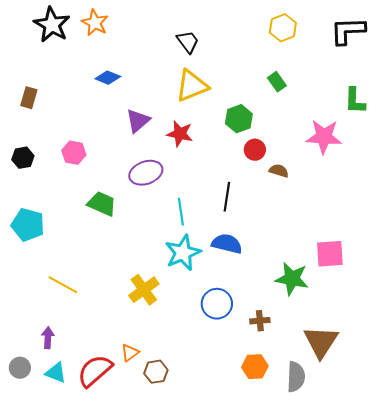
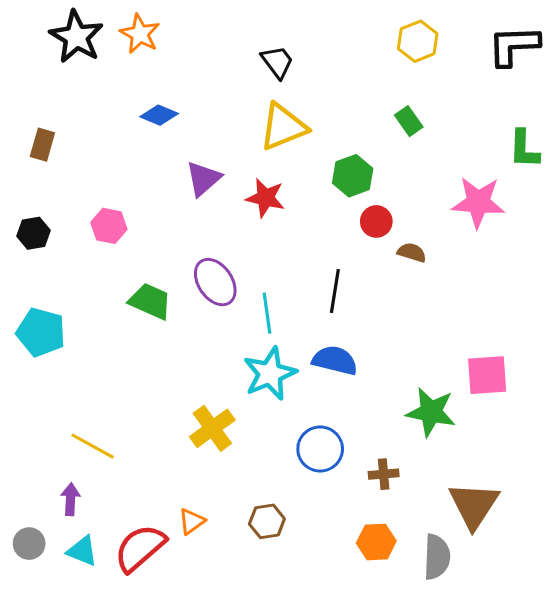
purple ellipse: (146, 173) -> (215, 282), moved, turned 76
yellow line: (63, 285) -> (93, 446), moved
brown hexagon: (156, 372) -> (267, 521), moved

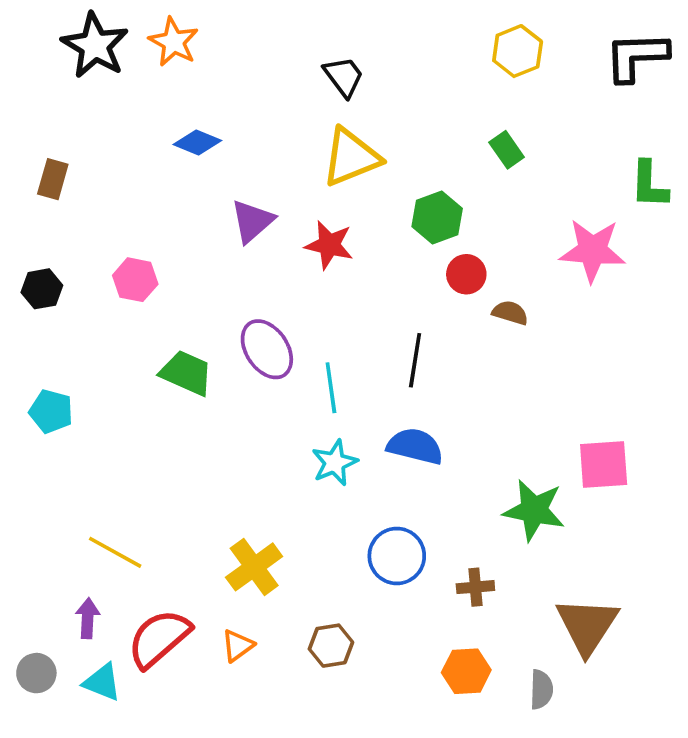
cyan pentagon: (41, 332) -> (51, 411), size x0.7
cyan star: (270, 374) -> (335, 463), size x0.7
yellow cross: (212, 428) -> (254, 567), moved
red semicircle: (140, 548) -> (159, 638), moved
gray semicircle: (437, 557) -> (541, 690), size x0.7

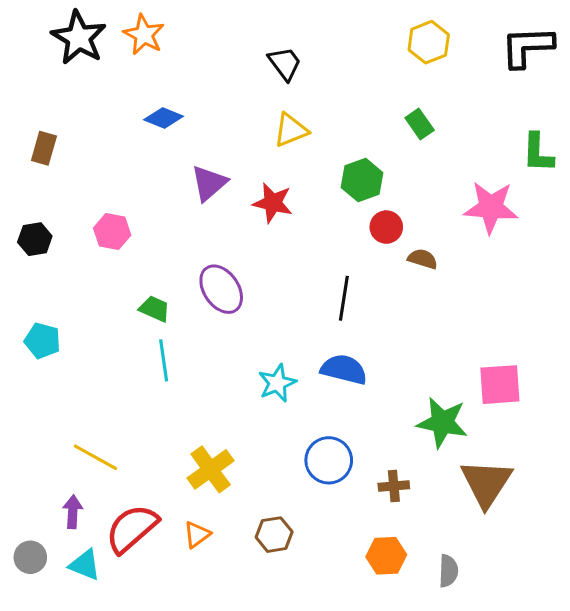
yellow triangle: (351, 157) -> (291, 130), size x0.7
green trapezoid: (186, 373) -> (155, 309), size x0.7
cyan line: (331, 388) -> (164, 360), moved
brown triangle: (587, 625) -> (486, 483), moved

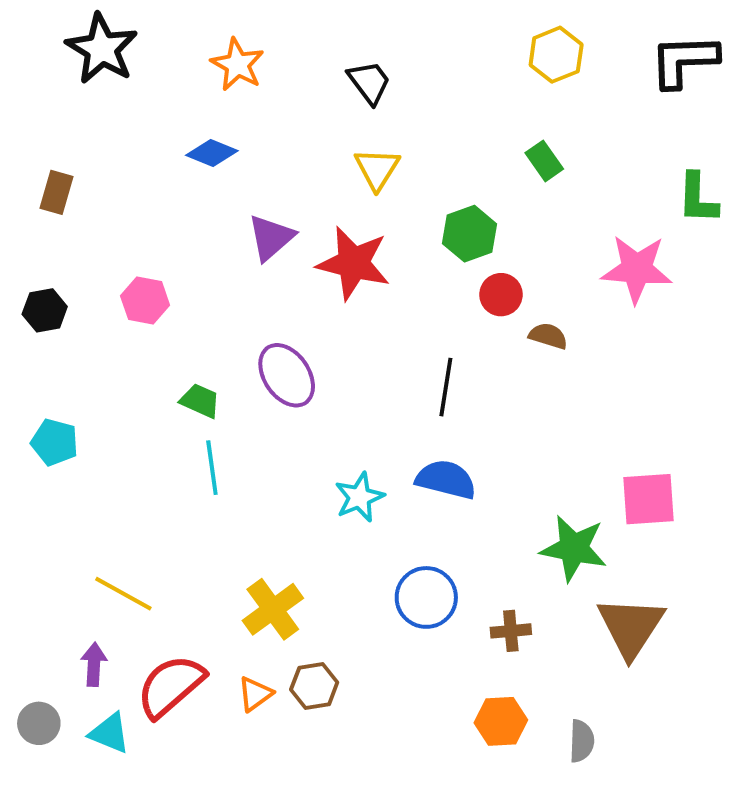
orange star: (144, 35) -> (237, 65), moved
yellow triangle: (291, 130) -> (377, 169), turned -36
red star: (273, 203) -> (353, 263), size x1.4
brown hexagon: (274, 535) -> (314, 686), moved

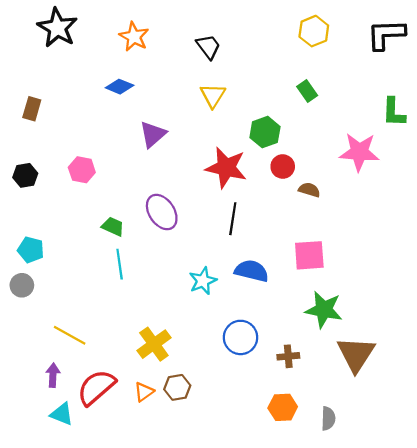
red star: (353, 263) -> (226, 168), moved
black line: (446, 387) -> (233, 219), moved
pink square: (648, 499) -> (309, 255), moved
gray circle: (39, 723) -> (22, 285), moved

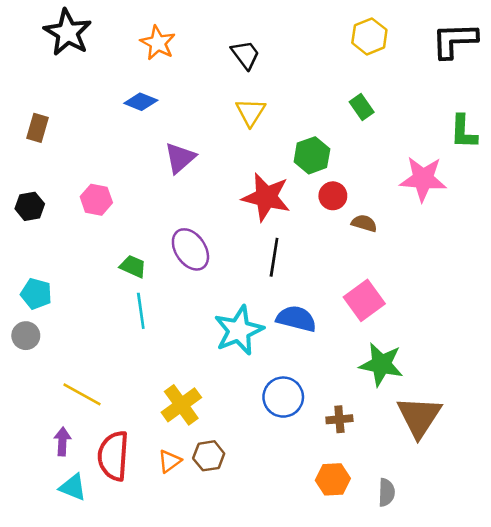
pink square: (309, 255) -> (364, 300), turned -32
cyan star: (203, 281) -> (239, 330), size x1.5
red semicircle: (96, 387) -> (113, 456), turned -45

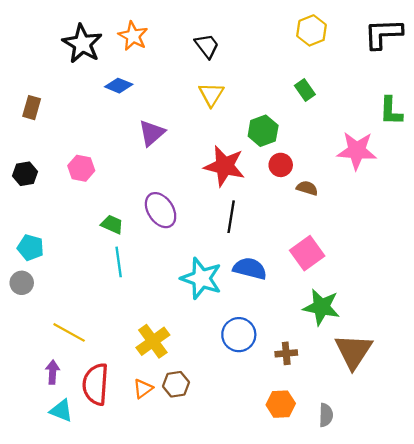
black star: (68, 32) -> (82, 44), moved
cyan star: (239, 330) -> (201, 278), turned -30

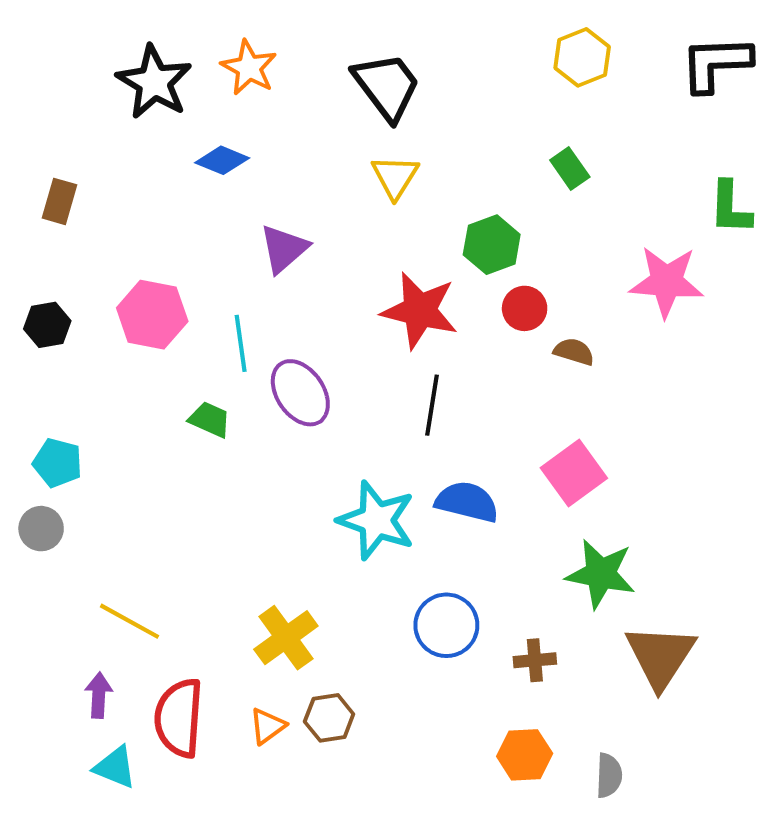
black trapezoid: (207, 46) -> (387, 86), size x1.5
pink hexagon: (81, 168) -> (152, 315), size x1.4
cyan line: (119, 262) -> (241, 343), moved

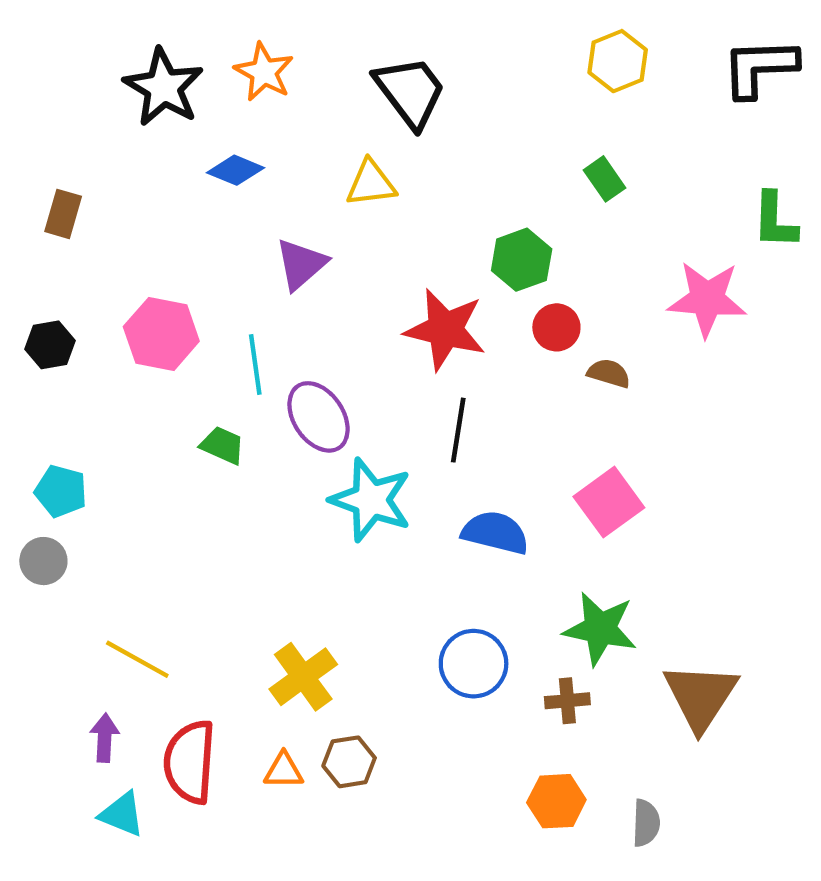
yellow triangle: (395, 177) -> (371, 183), moved, turned 51
cyan star: (376, 520) -> (371, 500), moved
green star: (601, 574) -> (600, 629), moved
orange triangle: (267, 726) -> (284, 771), turned 36

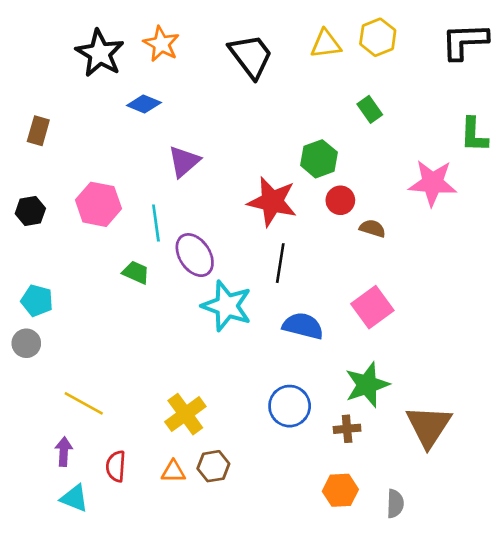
yellow triangle: (371, 183) -> (326, 44), moved
green star: (600, 629) -> (367, 385), turned -30
red semicircle: (190, 762) -> (116, 466), size x0.6

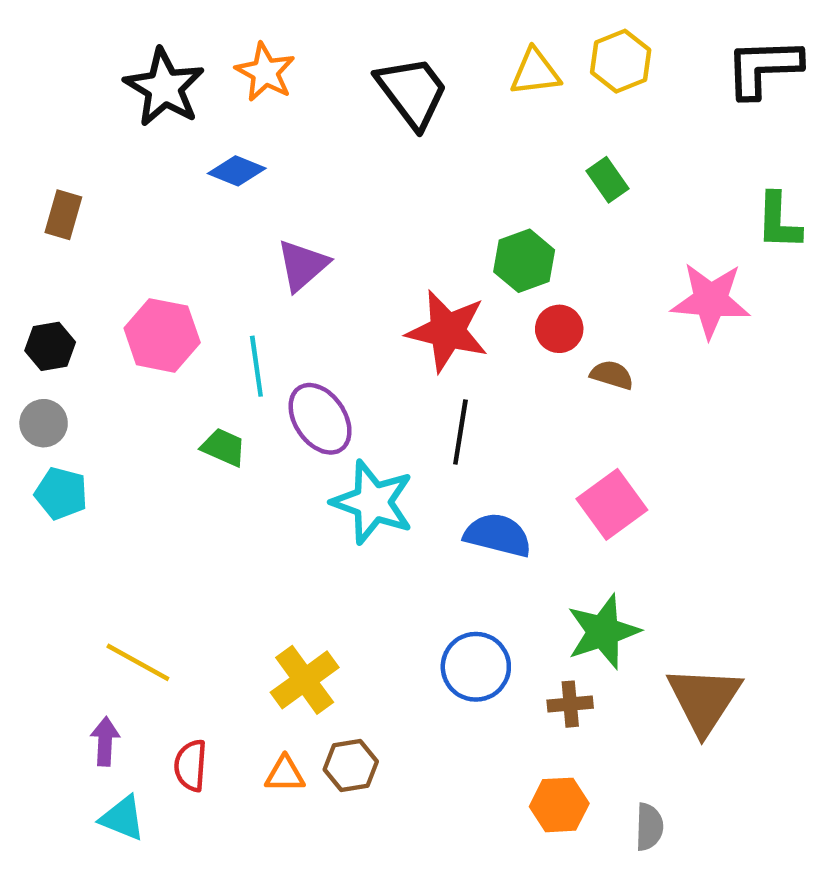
gray circle: (26, 343) -> (44, 423), moved

